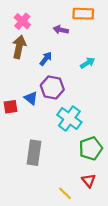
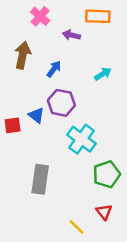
pink cross: (22, 21) -> (40, 16), moved

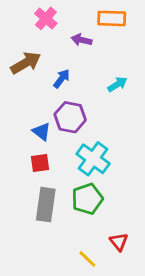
brown arrow: (23, 55) -> (26, 63), turned 48
red square: (13, 125) -> (40, 163), moved
green pentagon: (107, 174) -> (87, 199), moved

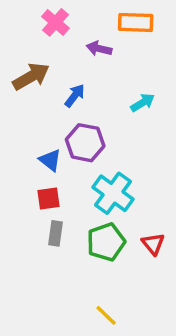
gray rectangle: (46, 205) -> (55, 233), moved, size x0.6
red triangle: (119, 242) -> (153, 244), moved

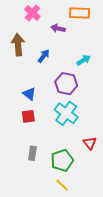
brown arrow: (31, 76) -> (18, 45), turned -65
purple hexagon: (85, 143) -> (66, 84), moved
gray rectangle: (55, 233) -> (32, 153), moved
green pentagon: (106, 242) -> (62, 160), moved

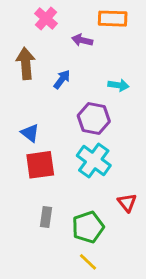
cyan arrow: (84, 60) -> (118, 85), turned 40
blue triangle: (29, 94) -> (30, 133), moved
red square: (28, 116) -> (40, 165), size x1.5

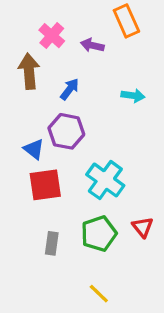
pink cross: (46, 19) -> (52, 36), moved
orange rectangle: (113, 19) -> (126, 21), turned 64
purple hexagon: (94, 118) -> (66, 131), moved
green pentagon: (88, 227) -> (99, 234), moved

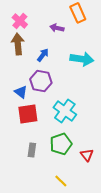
pink cross: (52, 36) -> (20, 21), moved
cyan arrow: (133, 96) -> (82, 59), size x1.6
red triangle: (143, 227) -> (87, 155), moved

